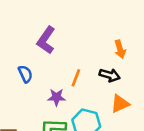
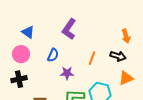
blue semicircle: (25, 74) -> (53, 55), turned 48
purple star: (56, 97) -> (67, 73), moved

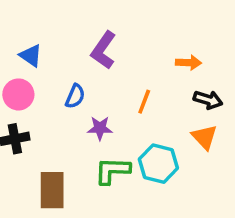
orange arrow: (126, 36) -> (189, 63), moved, turned -72
black arrow: (118, 56) -> (208, 100), moved
orange triangle: (126, 78) -> (204, 137), turned -49

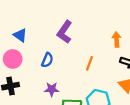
orange arrow: (189, 63) -> (117, 40), turned -96
purple star: (100, 128) -> (52, 89), moved

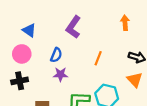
orange arrow: (117, 40) -> (125, 23), moved
purple star: (52, 89) -> (60, 74), moved

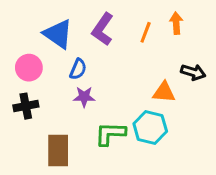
blue triangle: (29, 30) -> (58, 34), moved, size x1.5
orange line: (98, 58) -> (146, 32), moved
orange triangle: (135, 80) -> (164, 92), moved, turned -42

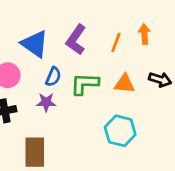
orange triangle: (164, 92) -> (124, 84), moved
purple star: (84, 97) -> (46, 102), moved
green L-shape: (110, 134) -> (85, 84), moved

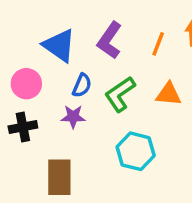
green L-shape: (85, 84) -> (120, 94), turned -36
cyan hexagon: (120, 131) -> (136, 151), moved

